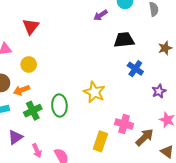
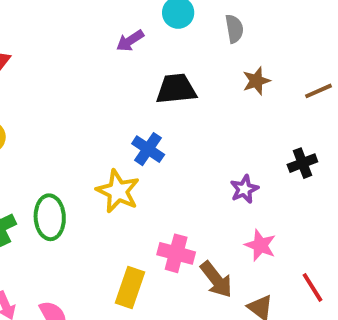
brown star: (165, 48) -> (256, 81), moved
blue cross: (135, 69) -> (148, 149), moved
brown arrow: (145, 137) -> (216, 279), turned 96

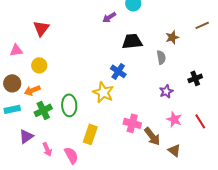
gray semicircle: (234, 29) -> (161, 57), moved
brown line: (319, 91) -> (202, 25), moved
yellow rectangle: (130, 287) -> (90, 134), moved
red line: (312, 287) -> (200, 121), moved

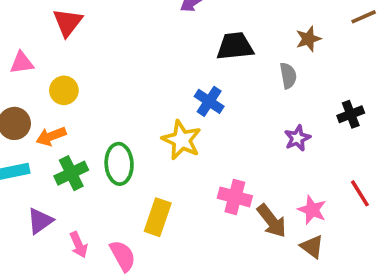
pink star: (174, 119) -> (312, 210), moved

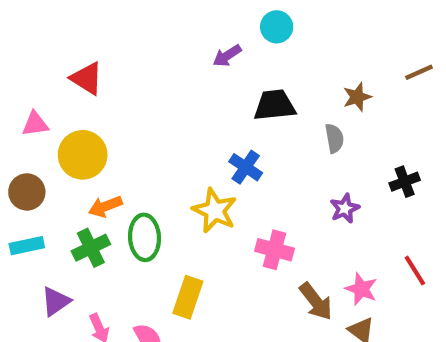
red triangle: (68, 22) -> (87, 78), turned -36
yellow circle: (64, 90) -> (83, 155), size x1.5
orange arrow: (51, 136) -> (105, 206), moved
pink cross: (235, 197) -> (275, 250), moved

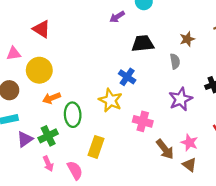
purple star: (345, 208) -> (181, 99), size x1.5
green cross: (91, 248) -> (48, 136), moved
purple triangle: (56, 301) -> (25, 139), moved

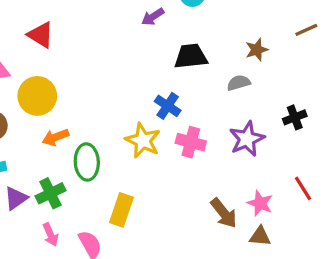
gray semicircle: (175, 61) -> (239, 83), turned -96
pink cross: (143, 121) -> (191, 142), moved
brown triangle: (189, 165) -> (260, 236), turned -32

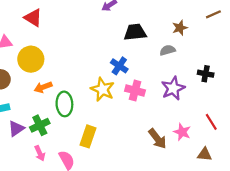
black cross: (295, 117) -> (206, 74), turned 32
brown triangle: (260, 236) -> (204, 154), moved

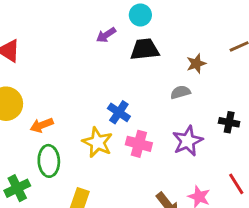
black trapezoid: (135, 32) -> (145, 49), moved
orange arrow: (43, 87) -> (42, 125), moved

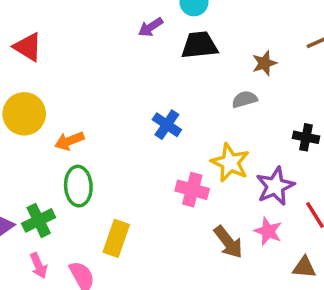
purple star: (188, 141) -> (275, 186), moved
yellow star: (97, 142) -> (230, 163), moved
pink cross: (139, 144) -> (192, 190), moved

